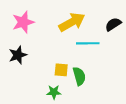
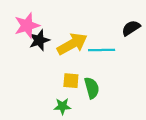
yellow arrow: (72, 22) -> (72, 44), moved
black star: (18, 55) -> (39, 40), moved

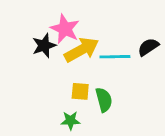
pink star: (27, 26) -> (65, 29), moved, turned -30
black semicircle: (131, 28) -> (148, 47), moved

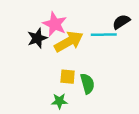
black semicircle: (148, 47) -> (121, 22), moved
cyan line: (115, 57) -> (104, 35), moved

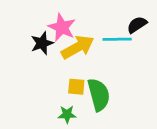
green semicircle: (87, 84) -> (99, 95), size x1.4

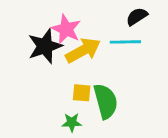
black semicircle: (137, 25) -> (137, 17), moved
black star: (42, 43) -> (45, 46), size x1.4

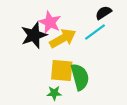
cyan line: (125, 42) -> (95, 32), turned -35
yellow square: (82, 93) -> (62, 71), size x1.6

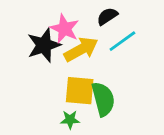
black semicircle: (103, 13) -> (107, 16), moved

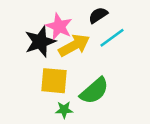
yellow square: (80, 91) -> (54, 81), moved
green semicircle: (103, 99) -> (94, 91), turned 64

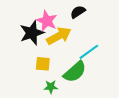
cyan line: (112, 38) -> (89, 52), moved
yellow square: (54, 81) -> (43, 64), size x0.7

